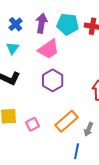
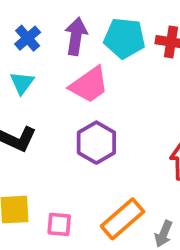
pink square: (33, 124) -> (59, 224), turned 32

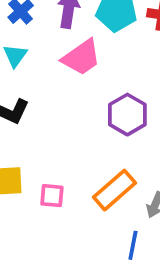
purple hexagon: (96, 143) -> (127, 115), moved

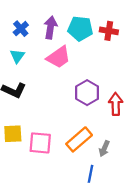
pink square: (52, 196) -> (40, 143), size x1.5

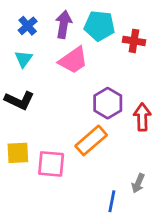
red cross: (109, 31) -> (134, 41), moved
orange rectangle: (79, 139) -> (91, 140), moved
gray arrow: (104, 149) -> (138, 183), moved

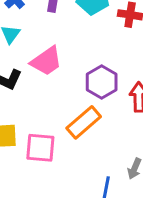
pink trapezoid: (73, 60) -> (46, 61), moved

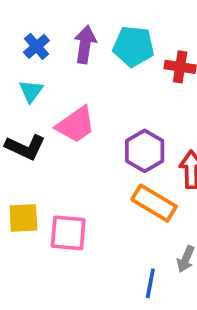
orange rectangle: (84, 122) -> (154, 203), moved, turned 72

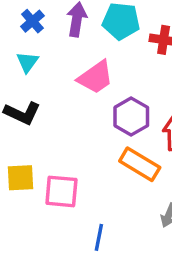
pink trapezoid: (76, 125) -> (95, 77), moved
blue line: (150, 283) -> (99, 237), moved

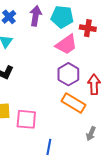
pink trapezoid: (95, 77) -> (66, 45), moved

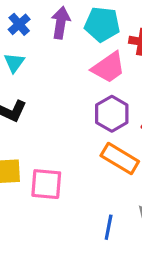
blue line: (49, 147) -> (109, 227), moved

